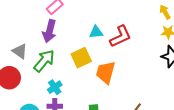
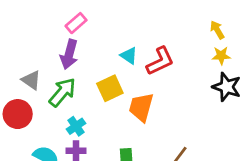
cyan triangle: (96, 32) -> (129, 56), turned 40

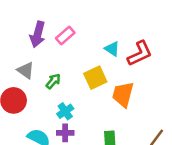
pink rectangle: (76, 23) -> (65, 36), moved
purple arrow: (69, 54) -> (38, 34), moved
green arrow: (62, 92) -> (53, 81), size x0.6

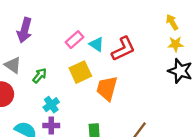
pink rectangle: (65, 36) -> (74, 40), moved

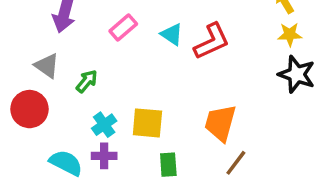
pink rectangle: (74, 40) -> (123, 27), moved
yellow square: (80, 72) -> (147, 123), moved, turned 30
orange trapezoid: (107, 88) -> (220, 123), moved

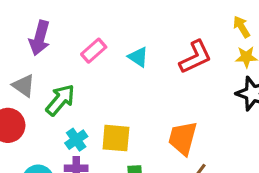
red L-shape: (212, 41) -> (195, 57), moved
green arrow: (87, 81) -> (60, 100), size x1.5

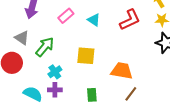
yellow square: (116, 138) -> (86, 56), moved
orange trapezoid: (183, 138) -> (122, 71), turned 85

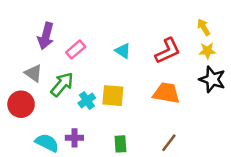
pink rectangle: (66, 16) -> (76, 50), moved
orange trapezoid: (122, 71) -> (166, 93), moved
cyan cross: (55, 72) -> (87, 101), moved

